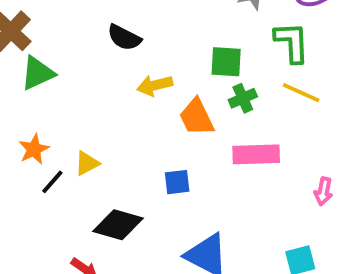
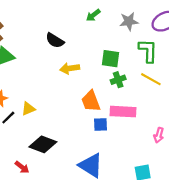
orange trapezoid: (197, 117) -> (91, 101), moved
blue square: (177, 182) -> (101, 125), moved

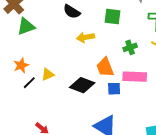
green square: (111, 59) -> (112, 17), moved
black diamond: (43, 144) -> (82, 85), moved

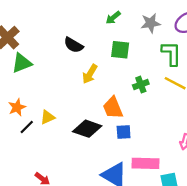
yellow arrow: (85, 37) -> (90, 74), turned -48
pink rectangle: (135, 77) -> (146, 163), moved

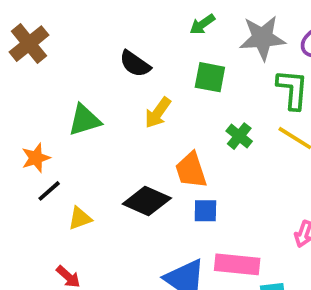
gray star: (151, 23) -> (262, 38), size x1.4
green triangle: (22, 63) -> (84, 120), moved
green cross: (141, 85) -> (239, 136), turned -35
yellow triangle: (48, 117) -> (80, 218), moved

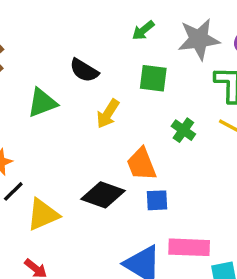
green triangle: (84, 120) -> (42, 103), moved
yellow triangle: (80, 218) -> (43, 215), size x1.5

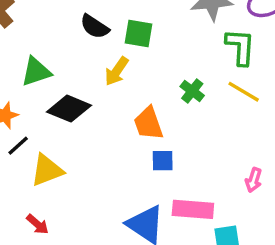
green square: (153, 78) -> (139, 34), moved
green triangle: (42, 103) -> (36, 72), moved
black diamond: (103, 195) -> (69, 109), moved

